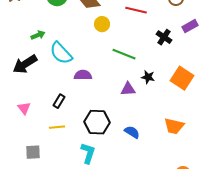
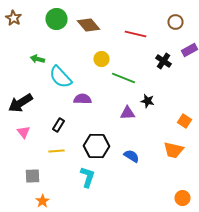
yellow circle: (102, 24) -> (102, 59), moved
green arrow: (38, 35) -> (38, 59), turned -144
black arrow: (25, 64) -> (20, 103), moved
orange square: (182, 78) -> (184, 121), moved, size x0.6

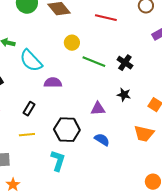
black cross: (164, 61) -> (125, 63), moved
black star: (148, 101) -> (124, 95), moved
purple triangle: (128, 113) -> (98, 109), moved

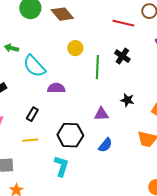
red line: (106, 18) -> (123, 23), moved
green line: (94, 62) -> (97, 67), turned 70
black cross: (125, 63) -> (122, 56), moved
blue semicircle: (102, 140) -> (105, 145), turned 98

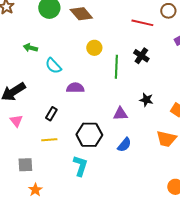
cyan semicircle: (34, 66) -> (53, 66), size x0.7

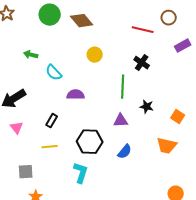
green line: (116, 67) -> (123, 87), moved

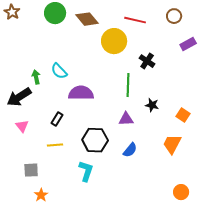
red line: (143, 30) -> (135, 20), moved
green arrow: (31, 55) -> (36, 77), moved, turned 64
yellow circle: (95, 55) -> (114, 41), moved, size x1.6
purple semicircle: (76, 95) -> (81, 93), size x1.4
orange trapezoid: (167, 146) -> (172, 144), turned 105

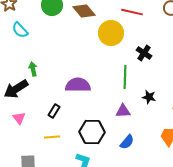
cyan semicircle: (59, 71) -> (20, 30), moved

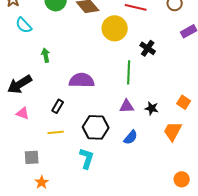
green arrow: (33, 69) -> (46, 55), moved
black star: (149, 97) -> (152, 108), moved
pink triangle: (19, 118) -> (23, 113), turned -32

